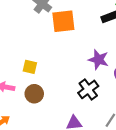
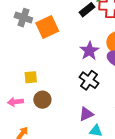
purple star: (98, 60) -> (89, 51), turned -30

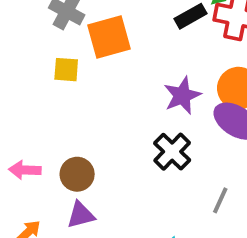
yellow square: (31, 77) -> (66, 70), moved
purple triangle: (86, 114) -> (81, 215), moved

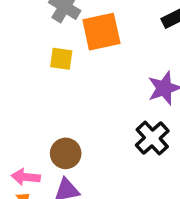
pink arrow: (25, 170) -> (26, 177), moved

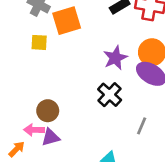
pink arrow: (26, 177) -> (34, 130), moved

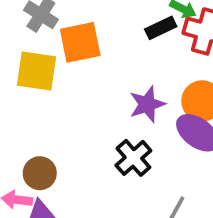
yellow square: (39, 42) -> (36, 71), size x1.6

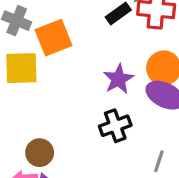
black cross: (133, 158) -> (115, 126), turned 32

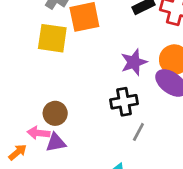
gray line: (159, 161) -> (138, 132), moved

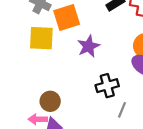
purple star: (134, 62) -> (89, 46), moved

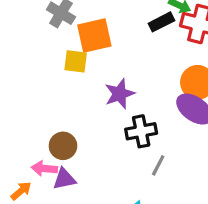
yellow square: (41, 38) -> (76, 61), moved, size x0.7
purple star: (89, 46) -> (120, 94), moved

